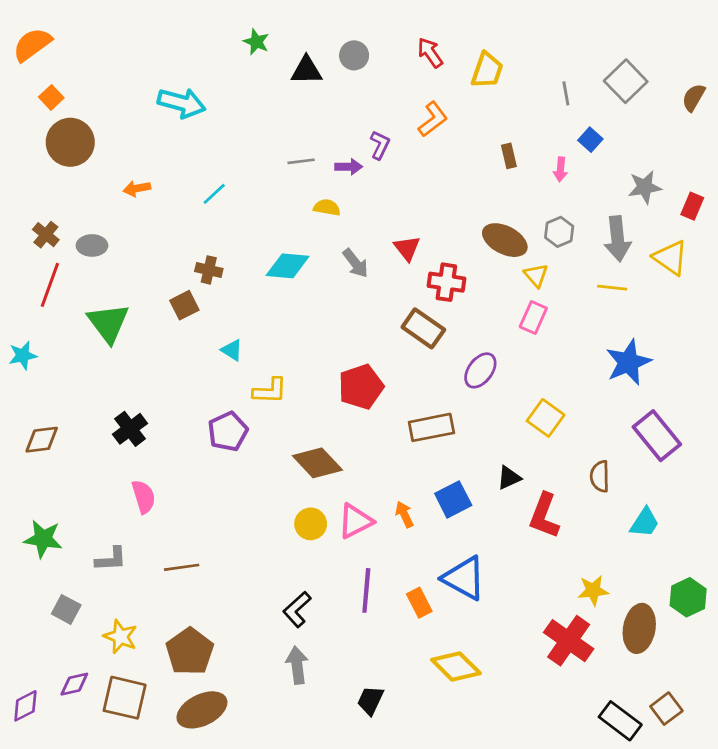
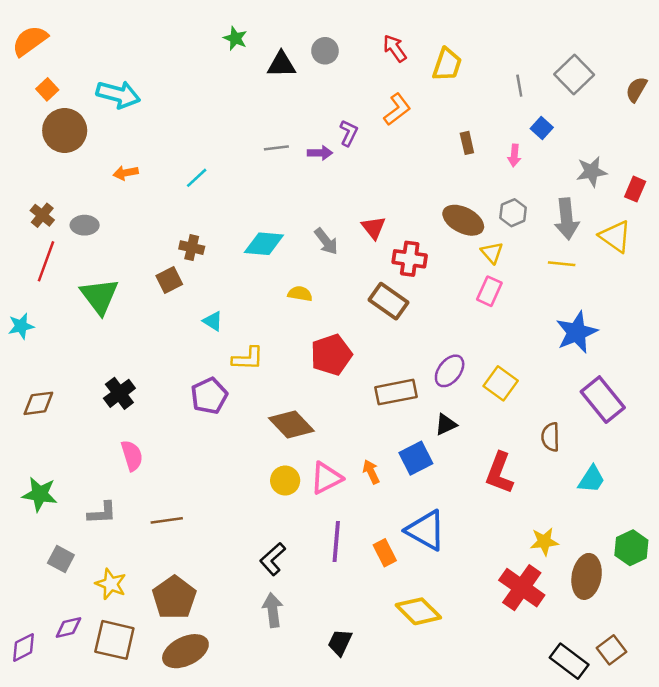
cyan arrow: (182, 103) -> (118, 94), moved
yellow semicircle: (327, 207) -> (300, 294), moved
purple ellipse: (480, 370) -> (450, 371), moved
black triangle: (509, 478) -> (446, 424), moved

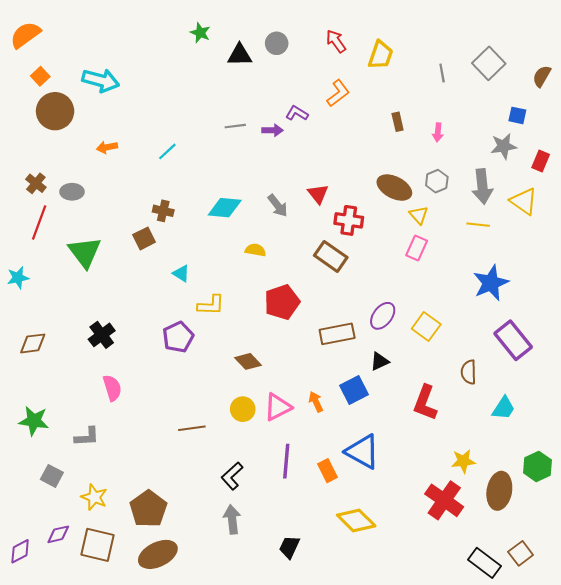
blue square: (542, 128) -> (517, 115), moved, turned -30
purple L-shape: (349, 133) -> (297, 113), turned -85
brown diamond: (291, 424) -> (248, 361), size x0.7
brown line: (167, 520) -> (192, 428), moved

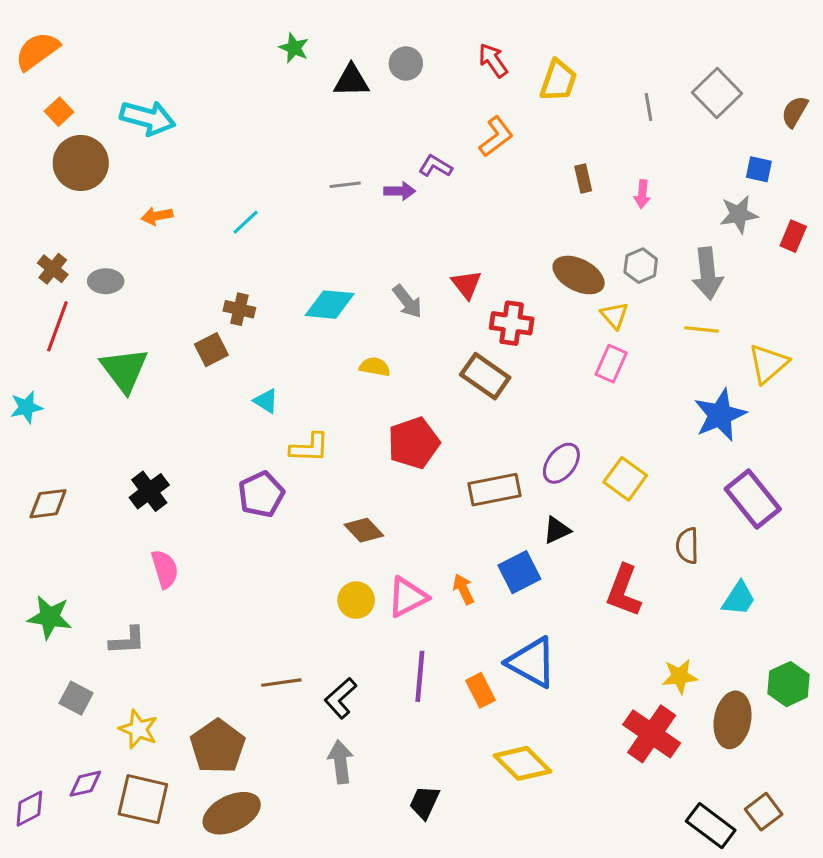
yellow triangle: (524, 201) -> (768, 364), moved, turned 44
brown line: (192, 428) -> (281, 683), moved

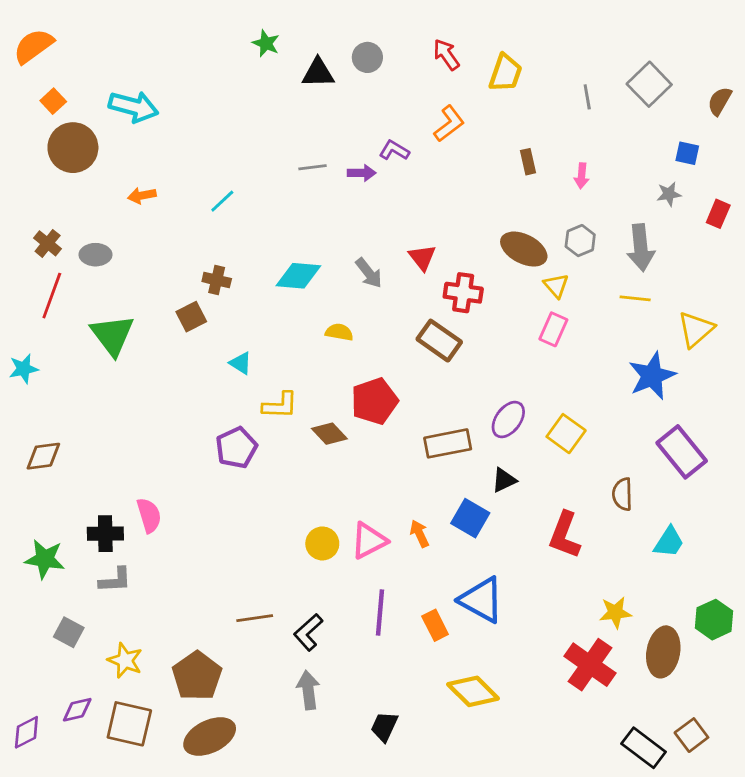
gray star: (739, 214) -> (669, 194), size x0.7
black cross: (149, 491) -> (105, 534), moved, turned 36
brown diamond: (364, 530) -> (329, 434), moved
blue square: (519, 572) -> (470, 518), turned -33

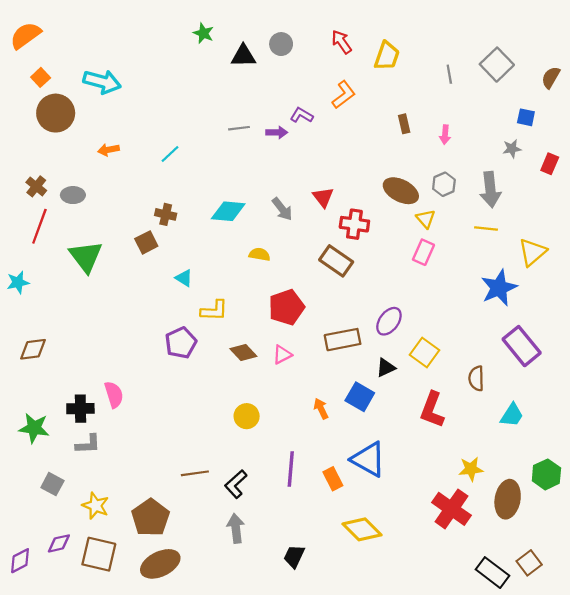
brown diamond: (329, 434) -> (243, 353), moved
yellow square: (566, 434) -> (425, 353), moved
pink triangle: (369, 541) -> (282, 355), moved, size x0.7

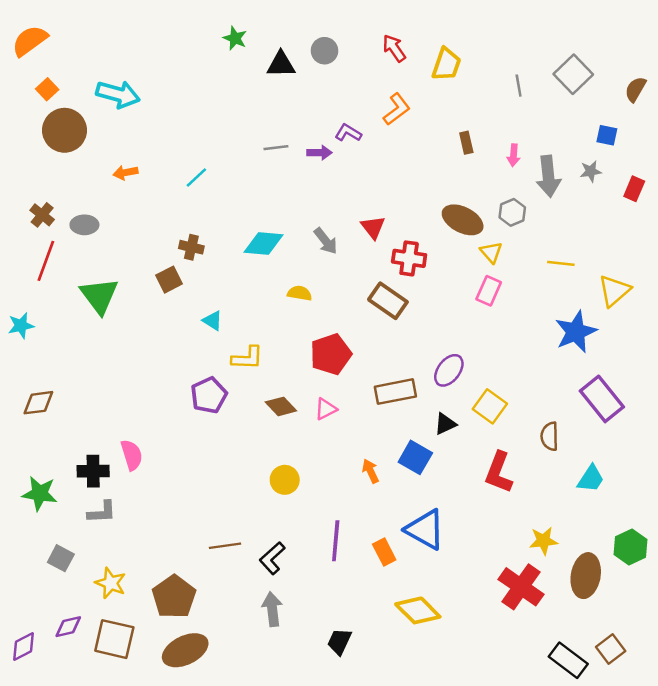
gray arrow: (490, 190) -> (548, 176), moved

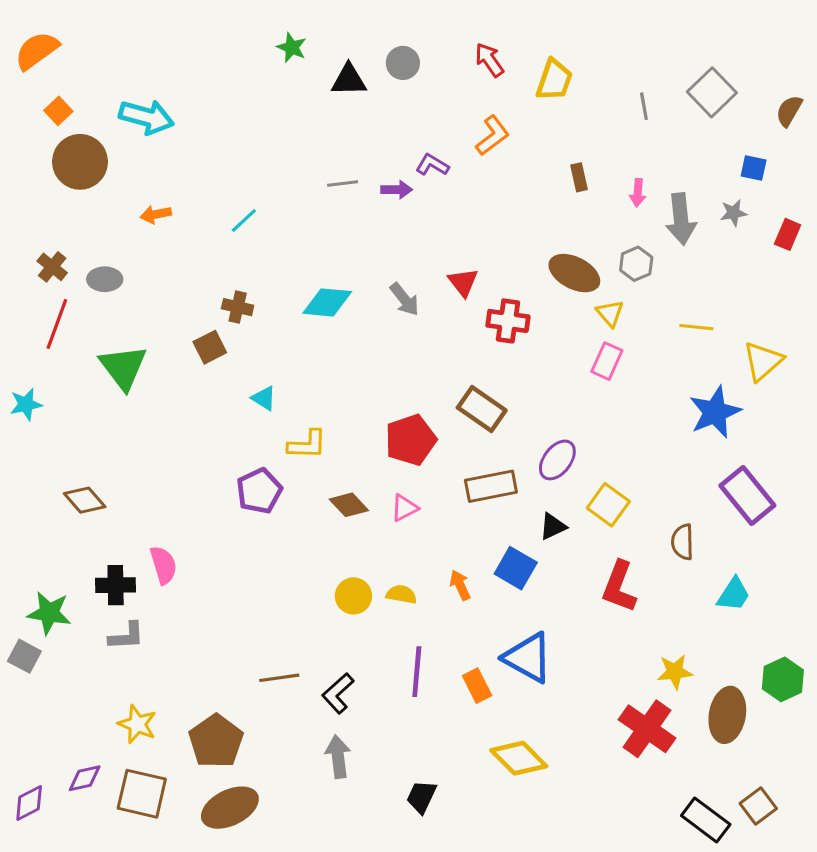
yellow semicircle: (300, 293) -> (401, 594), moved
brown rectangle: (388, 301) -> (482, 409), moved
brown diamond: (38, 403) -> (85, 500), moved, turned 56
gray square: (61, 558) -> (24, 656), moved

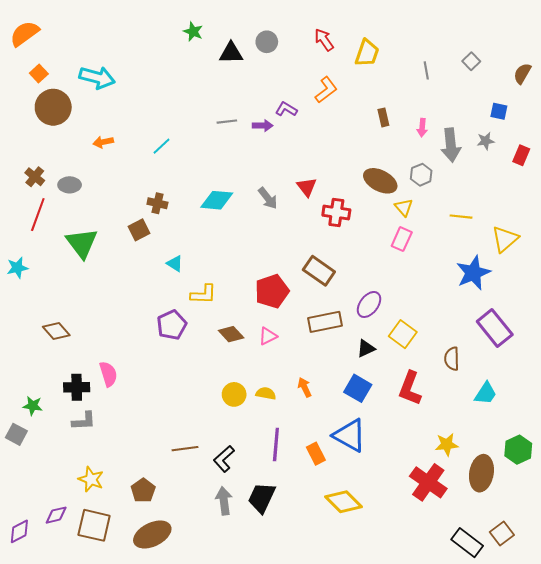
gray square: (712, 92) -> (471, 61), size x0.6
blue square: (516, 568) -> (358, 388), moved
green star: (49, 613) -> (33, 406), size x0.7
brown pentagon: (216, 741) -> (143, 491), size x0.7
black trapezoid: (421, 797) -> (262, 498), moved, size x1.4

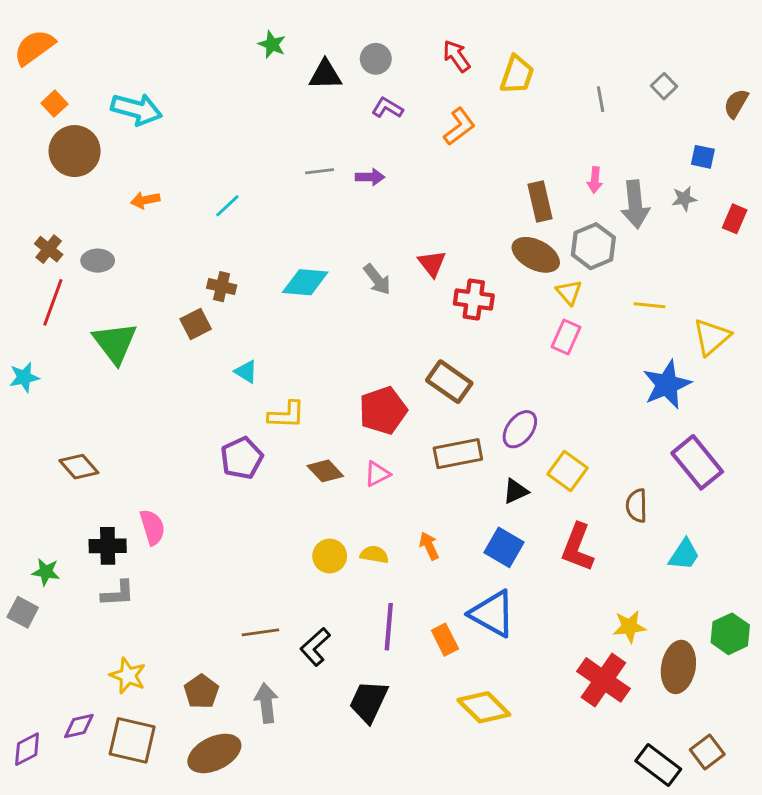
purple L-shape: (286, 109) -> (387, 108), moved
brown rectangle: (383, 117) -> (540, 202), moved, size x1.5
gray hexagon: (421, 175) -> (593, 246), size x1.4
gray arrow: (224, 501) -> (266, 703), moved

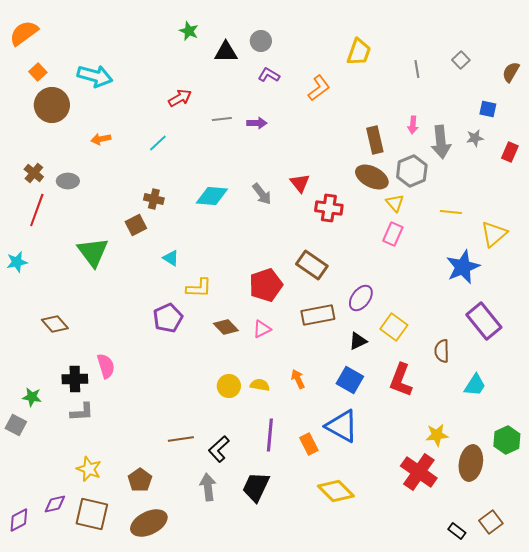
red arrow: (456, 56) -> (180, 98), moved, turned 95
green triangle: (115, 343) -> (93, 252), moved
gray arrow: (266, 703) -> (208, 487), moved
black rectangle: (658, 765) -> (457, 531), size x0.6

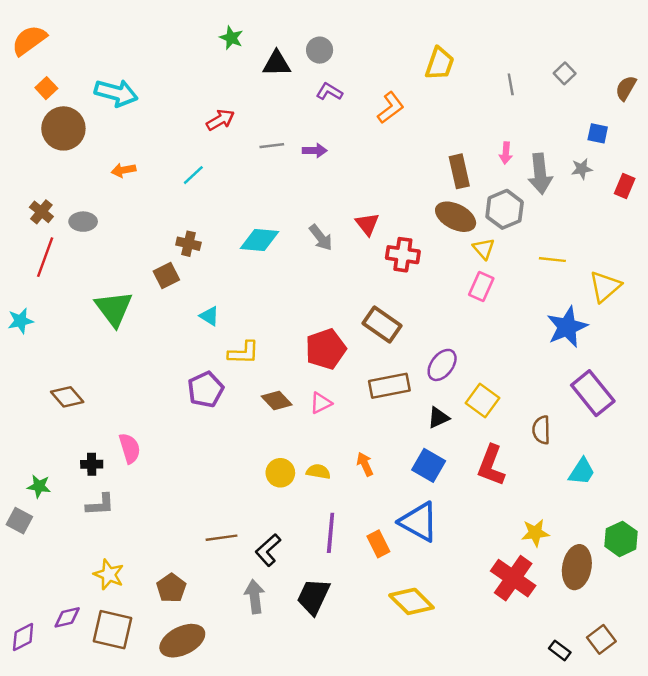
black cross: (75, 379) -> (92, 464), size x0.7

